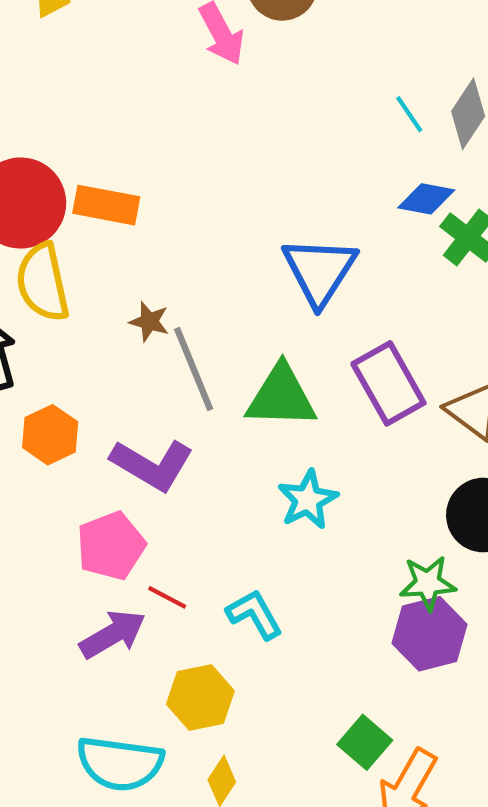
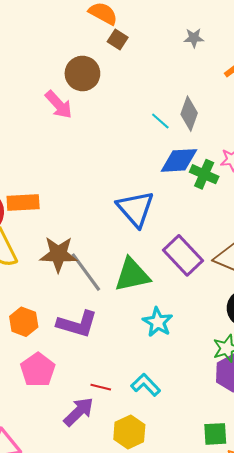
blue diamond: (426, 199) -> (179, 160), size x1.4
brown star: (149, 322) -> (58, 254), size x1.8
pink pentagon: (111, 546) -> (38, 370), moved
green square: (365, 742) -> (215, 434), turned -30

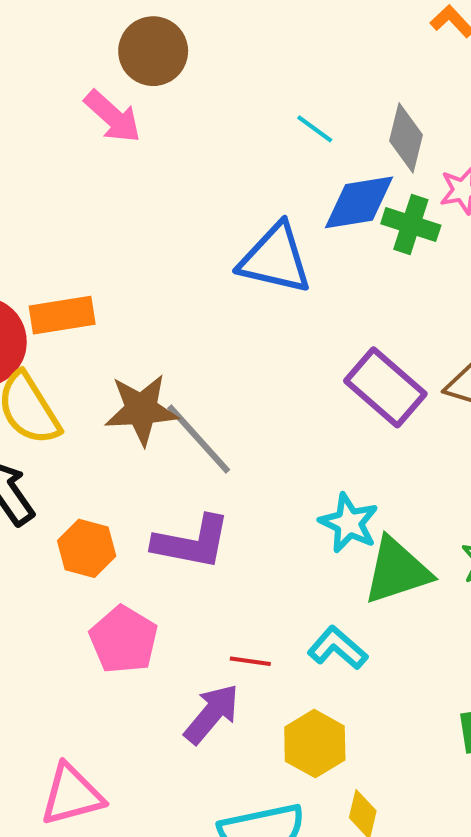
gray diamond: (189, 114) -> (406, 138), moved
blue triangle: (136, 209) -> (275, 259), moved, turned -30
green triangle: (132, 275) -> (397, 571), moved

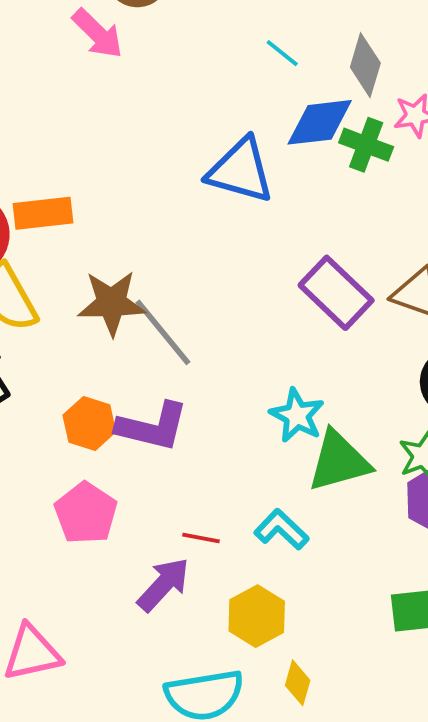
orange hexagon: (87, 548) -> (89, 423), moved

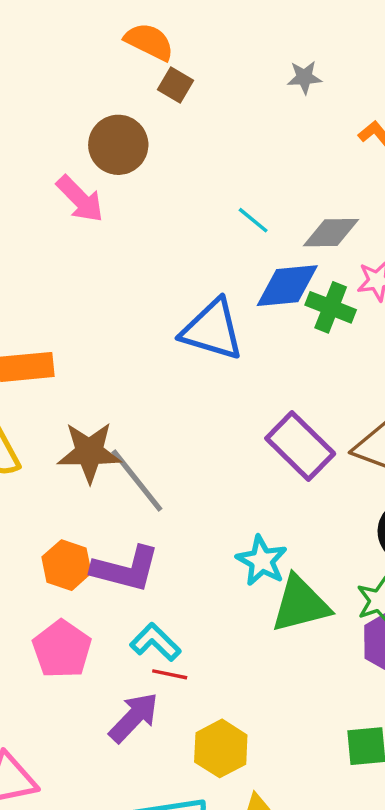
gray diamond: (365, 65) -> (331, 233), turned 72
cyan L-shape: (281, 529) -> (155, 642), moved

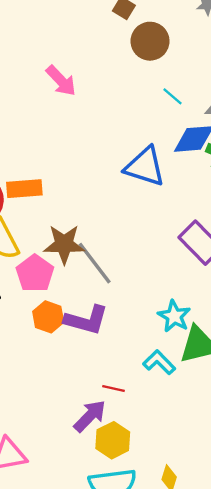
brown circle: (118, 145) -> (150, 41), moved
cyan L-shape: (155, 642) -> (159, 362), moved
pink pentagon: (62, 649) -> (35, 273), moved
yellow hexagon: (221, 748) -> (113, 440), moved

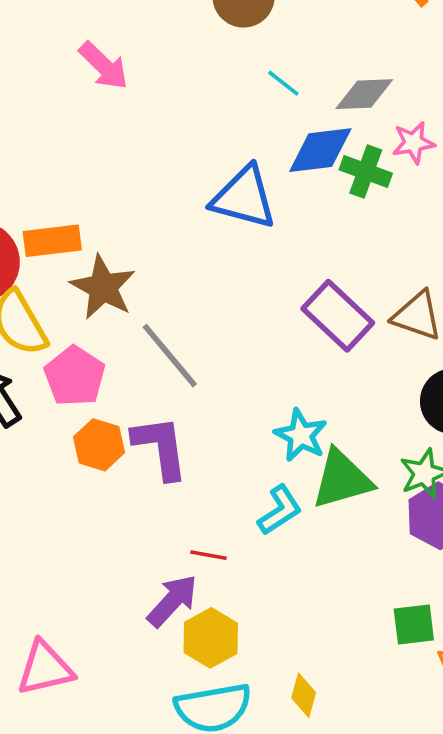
brown star: (64, 244) -> (103, 287), moved, turned 30
purple L-shape: (86, 320) -> (160, 447), turned -111
cyan L-shape: (159, 362) -> (280, 510), turned 104

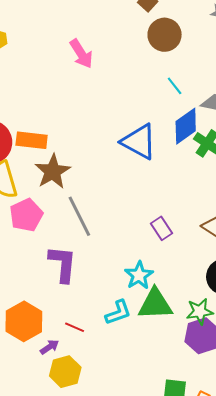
blue diamond: (320, 150) -> (186, 126), turned -42
purple rectangle: (338, 316) -> (162, 228), moved, size x0.6
orange hexagon: (99, 445) -> (24, 321), moved, size x1.4
purple arrow: (172, 601) -> (49, 347), size x0.6

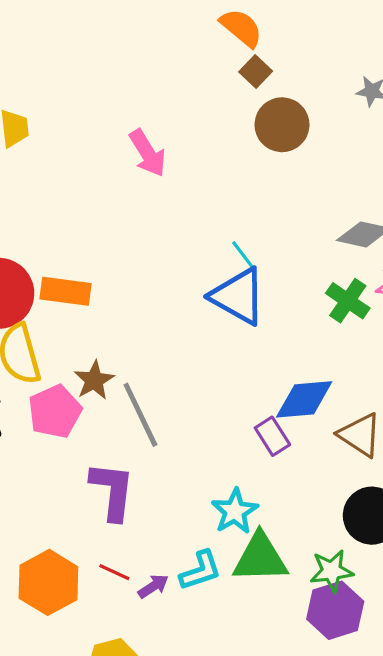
cyan line: (175, 86) -> (243, 255), moved
blue diamond: (186, 126) -> (304, 399), moved, turned 30
brown star: (53, 171) -> (94, 380), moved, size x0.7
red line: (75, 327) -> (114, 572), moved
purple arrow: (49, 347) -> (153, 586), moved

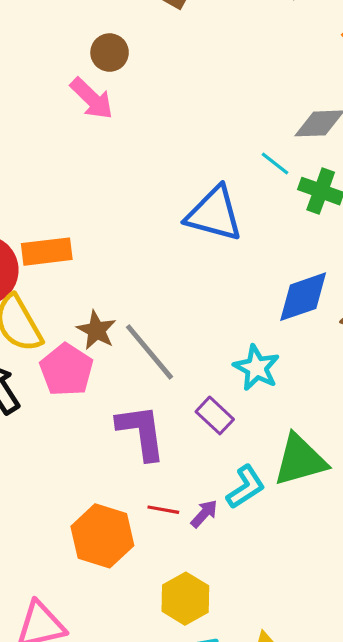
brown circle: (282, 125) -> (110, 53), moved, size x0.7
cyan line: (243, 255) -> (275, 163), moved
purple rectangle: (272, 436) -> (215, 415), moved
cyan star: (235, 511) -> (257, 368), moved

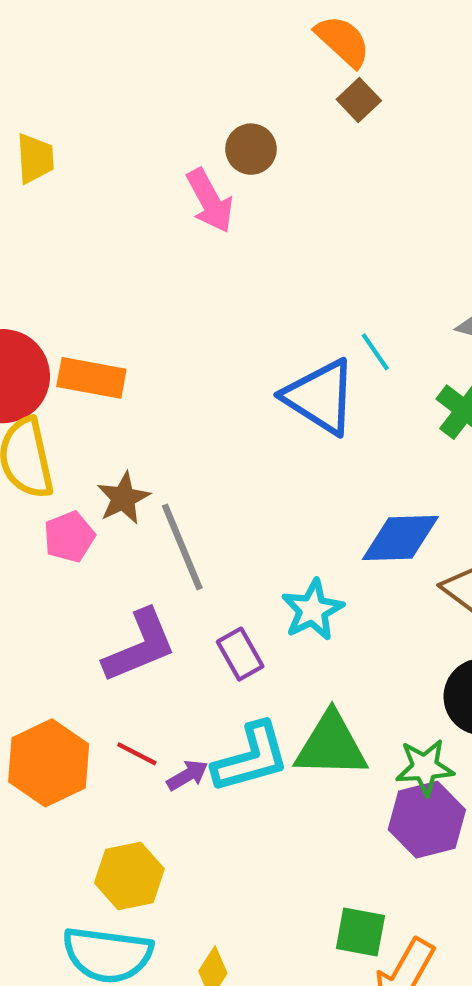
cyan line: (275, 163) -> (375, 352), moved
pink pentagon: (66, 370) -> (69, 537), size x0.7
purple L-shape: (141, 432) -> (140, 646), turned 58
cyan L-shape: (246, 487) -> (251, 758), size x1.4

